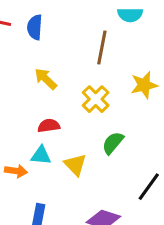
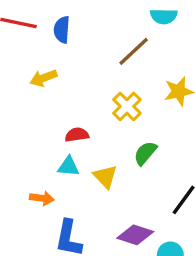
brown line: (102, 48) -> (134, 51), turned 36
yellow arrow: (46, 79) -> (43, 78), moved, turned -65
orange arrow: (16, 171) -> (42, 198), moved

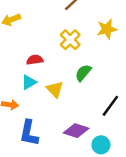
cyan triangle: (69, 166) -> (29, 82), turned -35

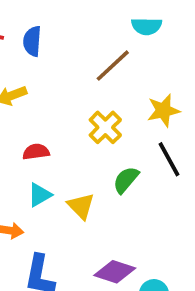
red semicircle: (35, 60) -> (36, 152), moved
black line: (110, 106) -> (169, 159), moved, turned -65

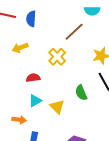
yellow cross: (105, 127) -> (57, 57), moved
green semicircle: (126, 180) -> (81, 93), turned -63

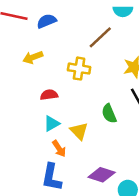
blue semicircle: (31, 19) -> (47, 21), turned 63
yellow cross: (57, 57) -> (79, 69), turned -36
orange arrow: (19, 120) -> (59, 149), moved, turned 48

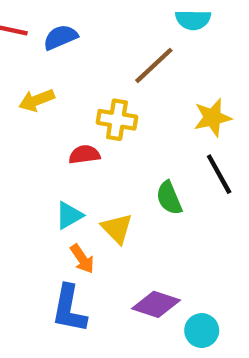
red semicircle: (49, 95) -> (84, 155), moved

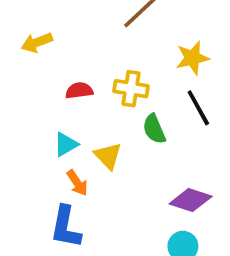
yellow cross: (117, 120) -> (131, 89), moved
purple diamond: (156, 304) -> (191, 200), moved

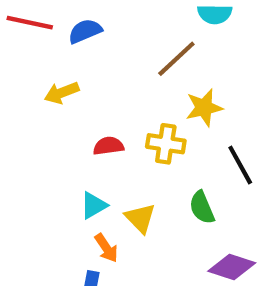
yellow star: (193, 58) -> (204, 108), moved
green semicircle: (154, 129) -> (202, 208), moved

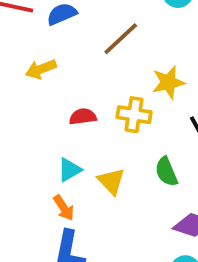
brown line: (176, 59) -> (121, 39), moved
orange arrow: (106, 248) -> (64, 208), moved

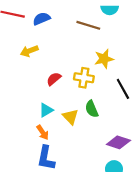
brown line: (121, 39) -> (88, 25), moved, turned 60
red semicircle: (83, 117) -> (54, 79), turned -32
green semicircle: (166, 172) -> (92, 109), moved

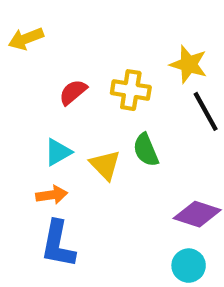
yellow star: (104, 59) -> (189, 64), moved, turned 30
orange arrow: (43, 132) -> (52, 195), turned -64

